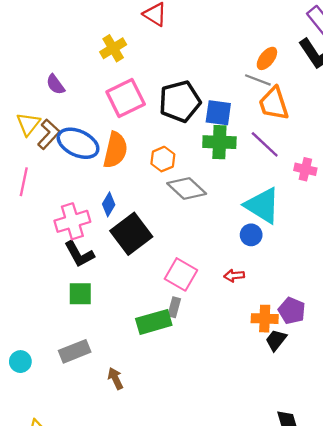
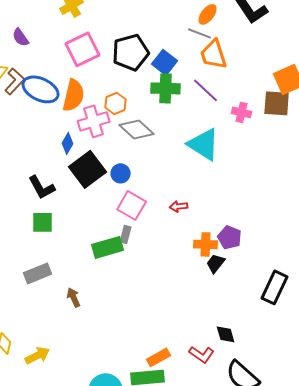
blue square: (218, 113) -> (165, 62), turned 30
pink cross: (72, 221) -> (94, 121), moved
blue circle: (251, 235) -> (121, 173), moved

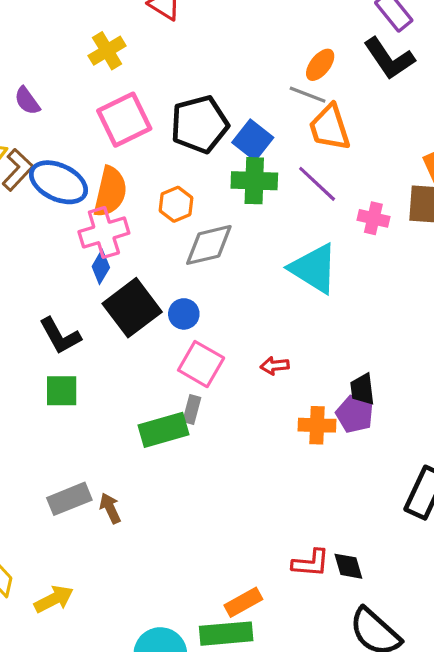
pink cross: (94, 121) -> (104, 232), moved
gray diamond: (137, 129) -> (209, 245), turned -56
black trapezoid: (216, 263) -> (362, 389), moved, turned -45
gray rectangle: (38, 273) -> (69, 499), moved
red L-shape: (202, 354) -> (311, 563), moved, turned -30

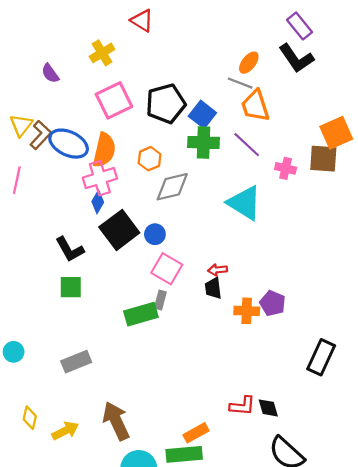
purple semicircle: (27, 101) -> (50, 73), moved
black trapezoid: (362, 389) -> (213, 288), moved
brown arrow: (110, 508) -> (116, 421), moved, size x1.8

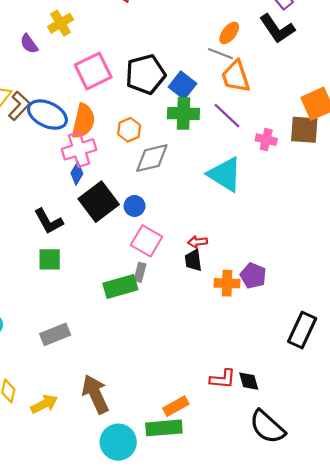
yellow cross: (102, 53) -> (61, 23), moved

